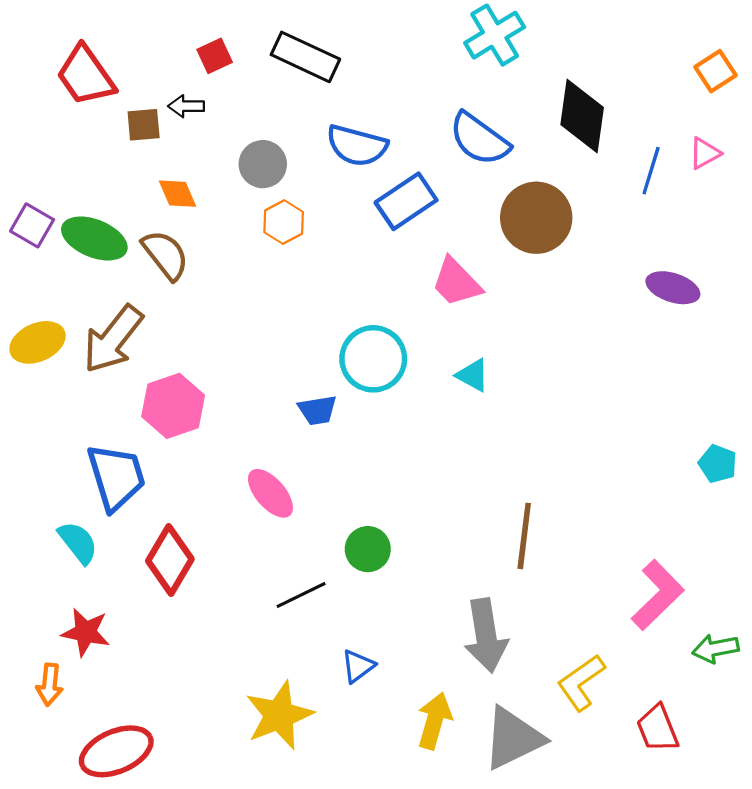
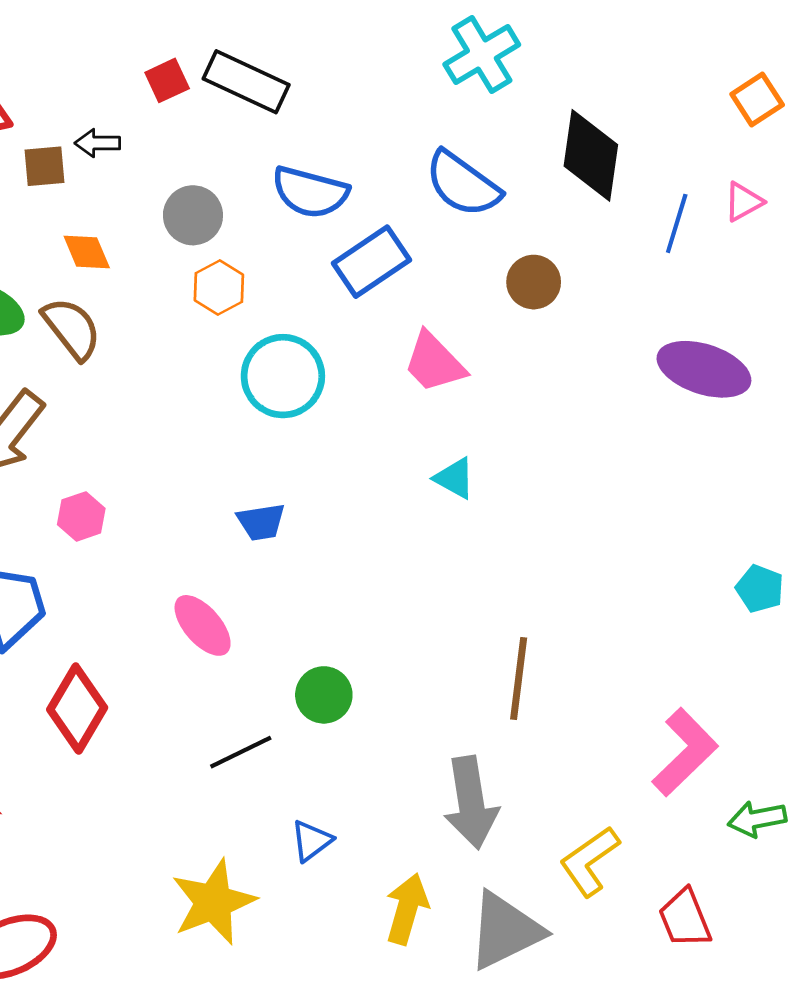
red square: (215, 56) -> (167, 80), moved
brown circle: (536, 218) -> (534, 282), size x0.6
purple ellipse: (673, 288) -> (704, 369), size x1.4
cyan circle: (373, 359) -> (283, 376), moved
pink hexagon: (173, 406) -> (81, 516), size x0.6

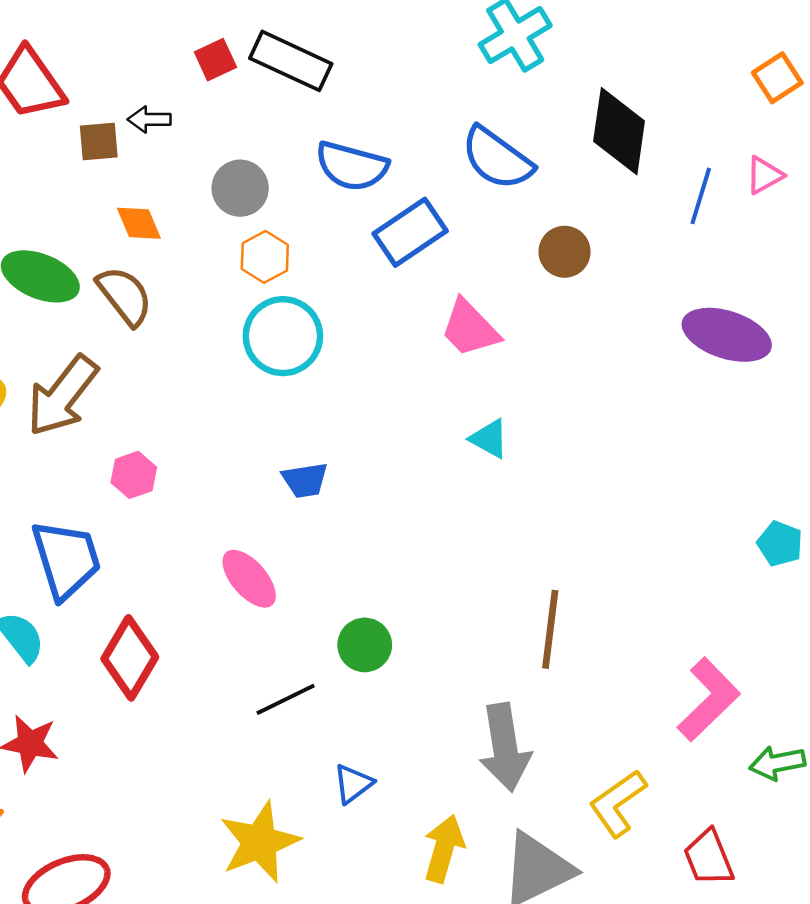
cyan circle: (283, 376) -> (283, 336), moved

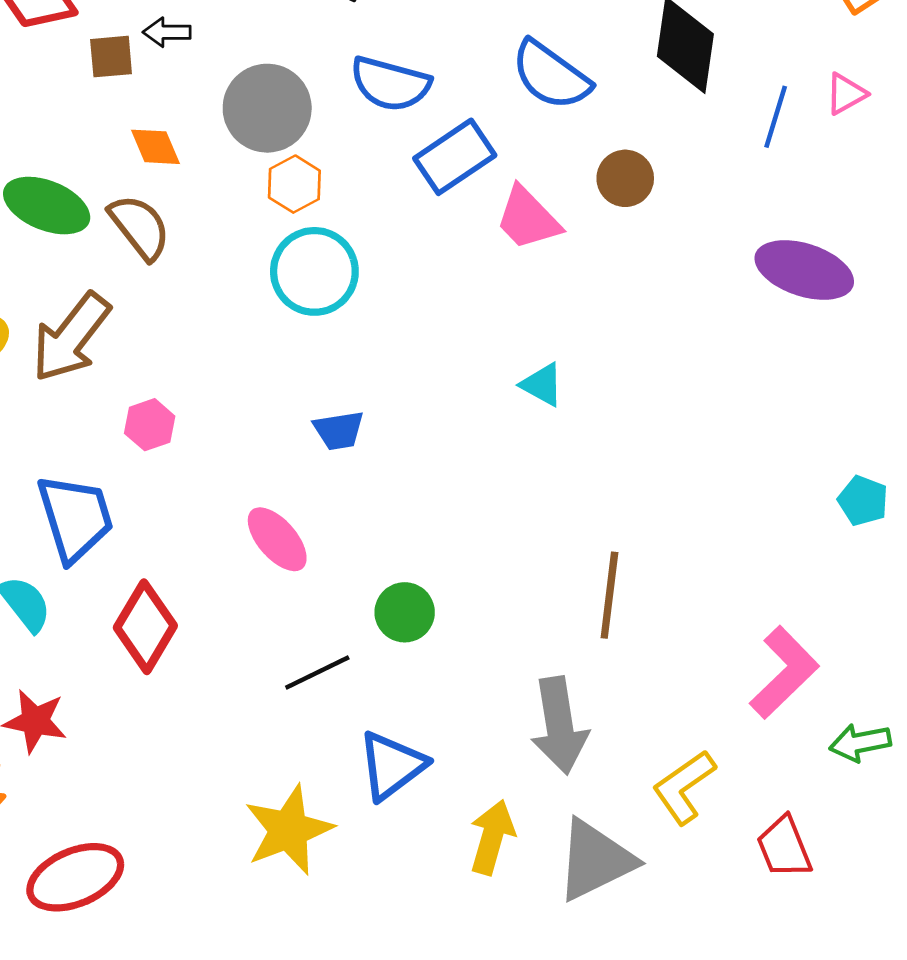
gray circle: (240, 188) -> (267, 108), size x1.4
pink trapezoid: (470, 328) -> (528, 218), moved
blue triangle: (353, 784) -> (392, 766), size x1.6

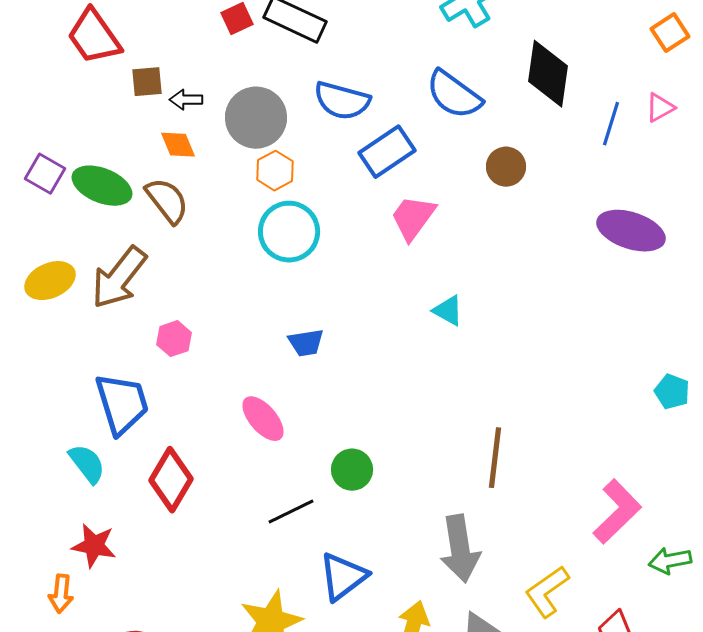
black arrow: (167, 32) -> (186, 100), moved
pink trapezoid: (528, 218) -> (413, 218), moved, turned 80

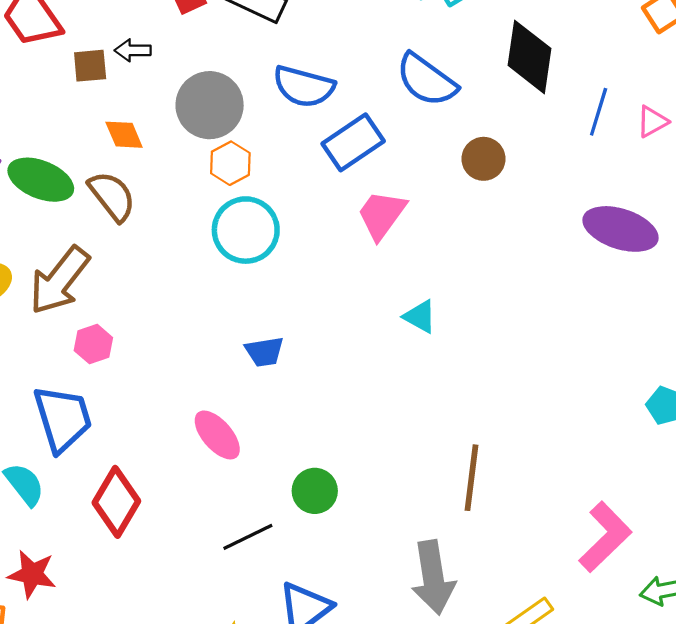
black arrow: (186, 100) -> (133, 50), moved
pink triangle: (660, 108) -> (652, 122), moved
pink hexagon: (174, 339) -> (93, 344), moved

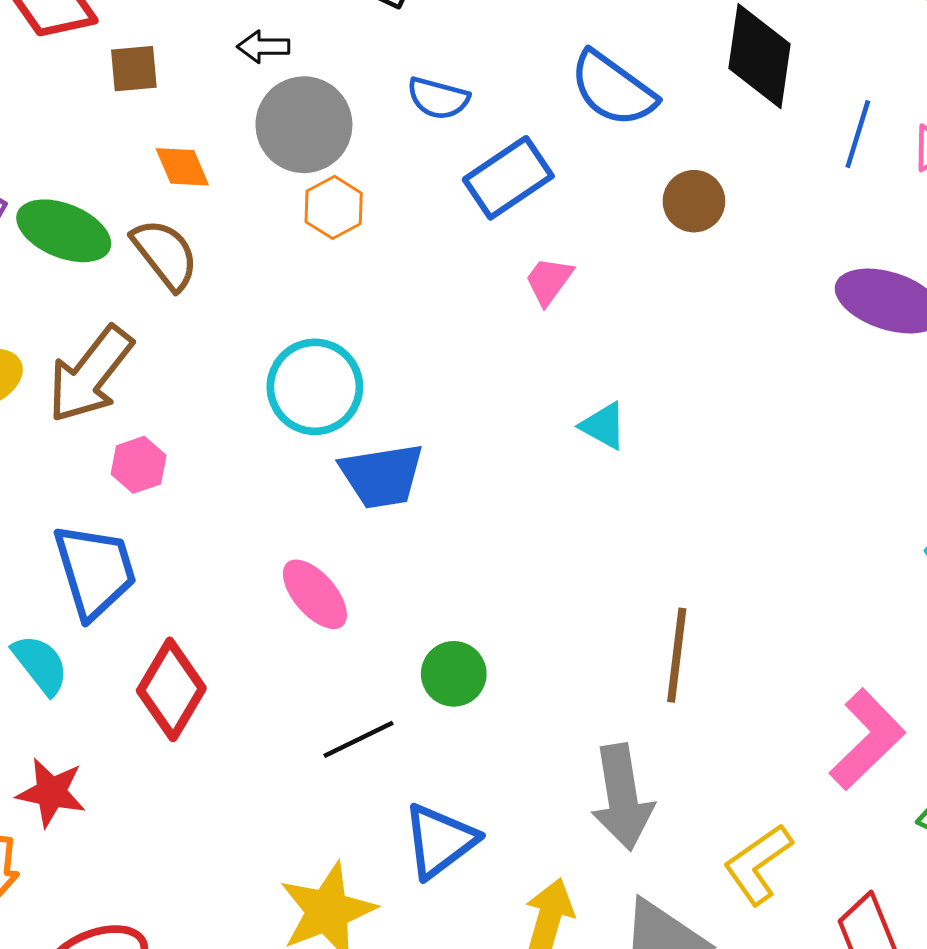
black arrow: (133, 50) -> (263, 47), moved
blue semicircle: (304, 86) -> (438, 98), size x0.7
pink trapezoid: (382, 215) -> (549, 281), size x0.7
cyan circle: (246, 230) -> (315, 387), moved
blue trapezoid: (264, 352) -> (382, 476), size x1.5

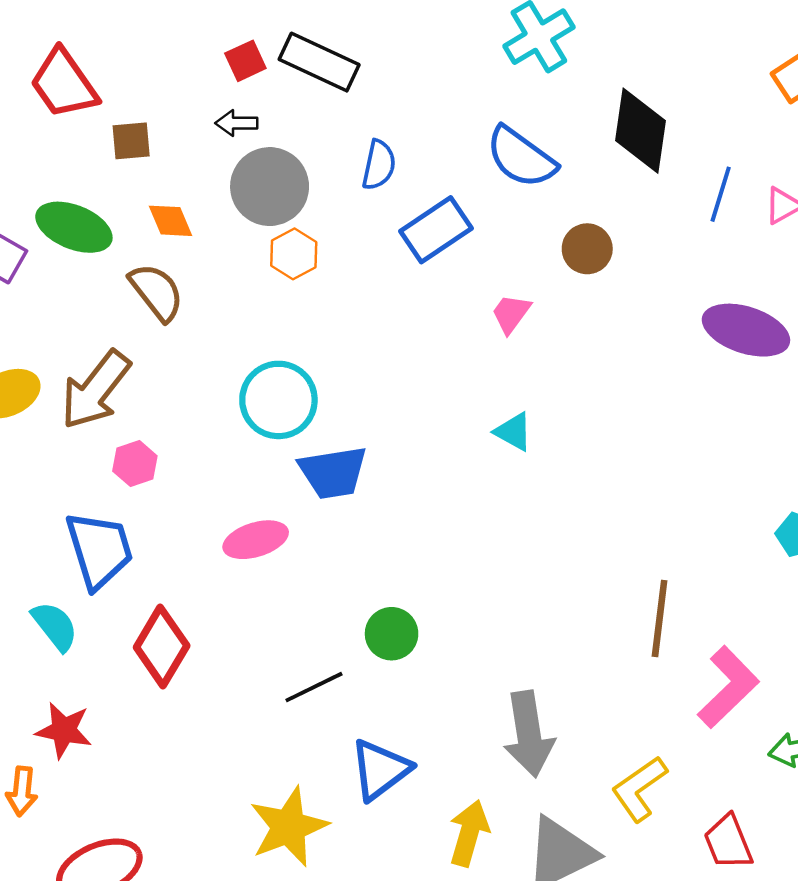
blue semicircle: (438, 98) -> (379, 165), turned -93
green ellipse: (64, 231) -> (74, 227), moved
pink trapezoid: (549, 281) -> (511, 314), moved
pink ellipse: (315, 594) -> (256, 540), moved, turned -66
brown line: (677, 655) -> (660, 618), moved

